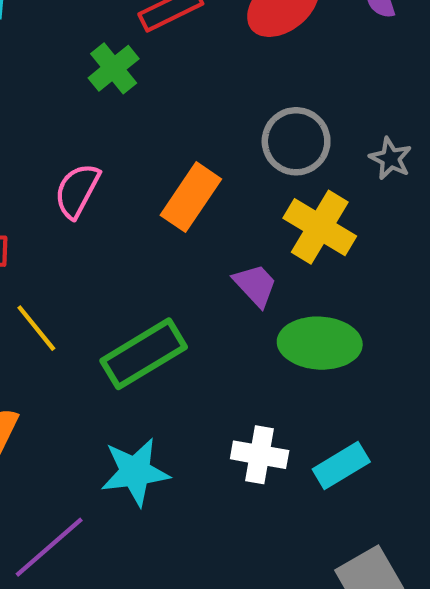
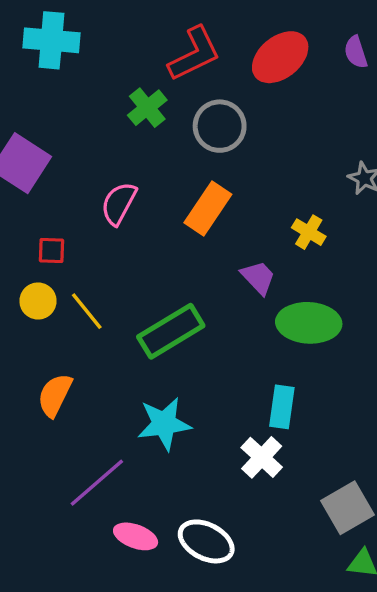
gray circle: (296, 141) -> (220, 126), moved
yellow cross: (320, 227) -> (309, 232), size x0.6
white cross: (260, 455) -> (262, 457), moved, turned 33
cyan rectangle: (341, 465) -> (282, 407), moved, turned -51

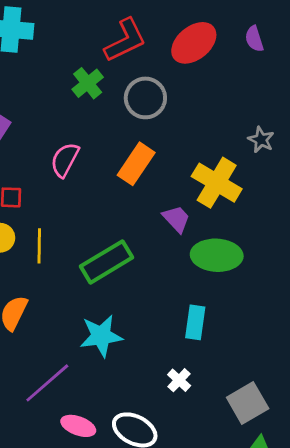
yellow cross: (309, 232) -> (217, 183), size x1.8
yellow line: (87, 311) -> (39, 246), turned 40
white cross: (262, 457) -> (179, 380), moved, size x0.7

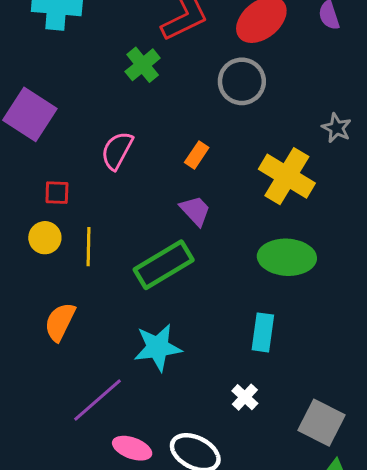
gray circle: (145, 98) -> (242, 81), moved
orange rectangle: (136, 164) -> (197, 155), size x0.6
purple trapezoid: (176, 219) -> (195, 211), moved
gray square: (248, 403) -> (322, 423), turned -33

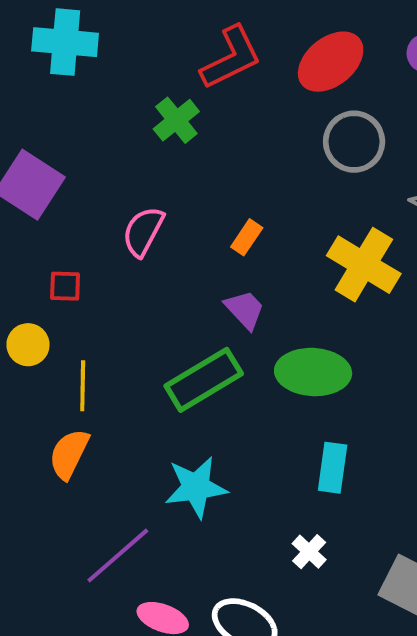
gray circle: (242, 81) -> (354, 142), moved
yellow circle: (45, 238) -> (28, 345), moved
yellow line: (88, 247) -> (83, 386), moved
green ellipse: (287, 257) -> (313, 372), moved

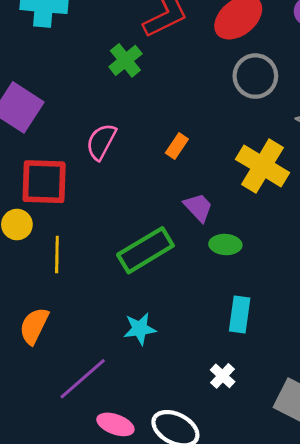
red square: (65, 286) -> (44, 182), size x2.0
purple trapezoid: (245, 310) -> (198, 207), moved
green ellipse: (313, 372) -> (225, 245), size x0.6
orange semicircle: (69, 454) -> (34, 326), moved
cyan star: (196, 487) -> (140, 329), size x0.7

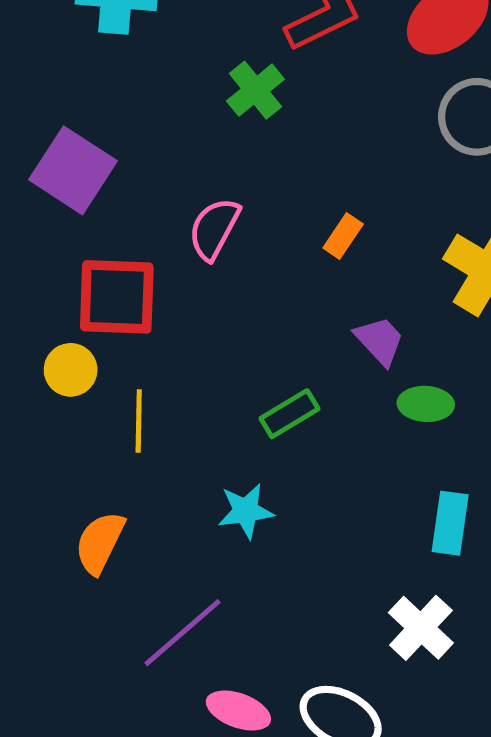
green rectangle: (145, 250) -> (290, 414), size x0.6
cyan star: (140, 329) -> (246, 511), moved
white cross: (223, 376) -> (421, 628), size x1.5

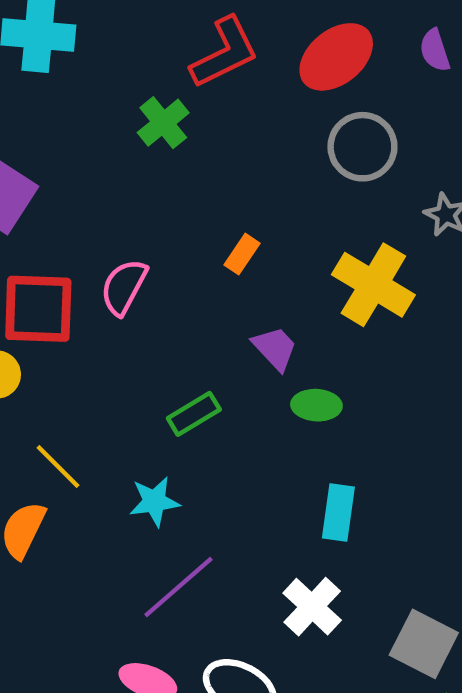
pink semicircle: (214, 229) -> (124, 287), moved
yellow line: (139, 421) -> (58, 466), moved, turned -46
purple line: (182, 633) -> (179, 587), moved

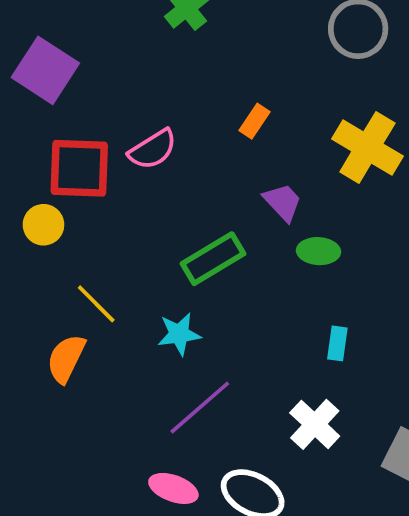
pink semicircle: (124, 287) -> (153, 149), turned -150
green rectangle: (194, 414) -> (213, 259), size x1.4
cyan rectangle: (338, 512) -> (337, 343), size x0.7

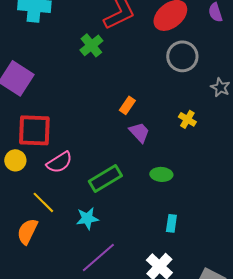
yellow cross: (367, 147) -> (187, 119), size x0.5
pink semicircle: (153, 149) -> (59, 162), moved
purple trapezoid: (283, 202) -> (139, 132), moved

